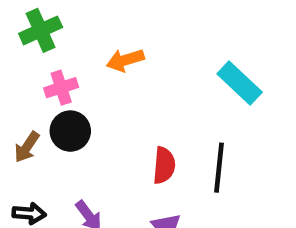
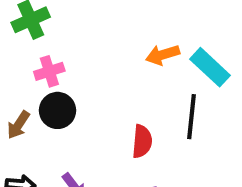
orange arrow: (125, 60) -> (163, 55), moved
black line: (219, 168) -> (191, 117), moved

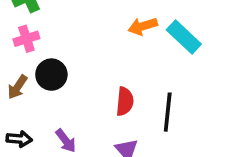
pink cross: (49, 71) -> (26, 39), moved
black line: (191, 117) -> (168, 112), moved

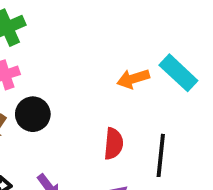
orange arrow: (143, 26) -> (133, 79), moved

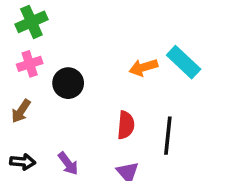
black circle: (33, 114) -> (68, 83), moved

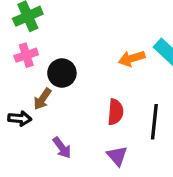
brown arrow: (21, 111) -> (42, 99), moved
black arrow: (23, 162) -> (20, 118), moved

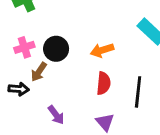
pink cross: (26, 55) -> (24, 47), moved
orange arrow: (132, 58) -> (102, 50), moved

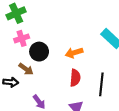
pink cross: (24, 47) -> (22, 38), moved
brown arrow: (39, 72) -> (26, 69), turned -88

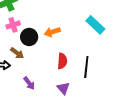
orange arrow: (74, 53) -> (52, 32), moved

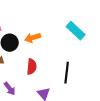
red semicircle: (62, 61) -> (32, 67), moved

